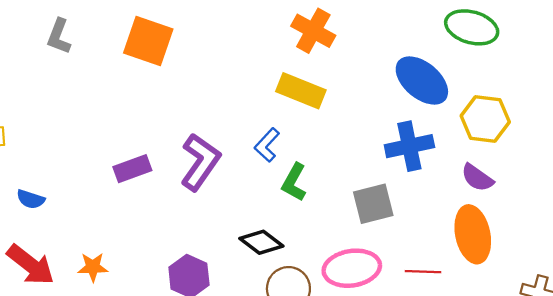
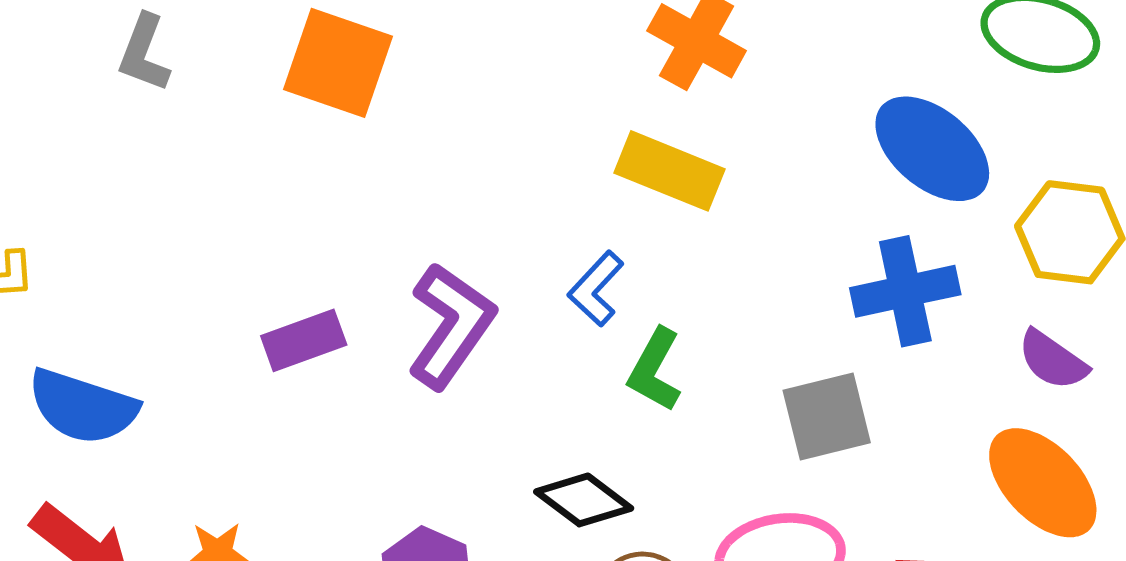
blue semicircle: (31, 199) -> (83, 407), size x1.8
orange ellipse: (473, 234) -> (1043, 483), turned -32

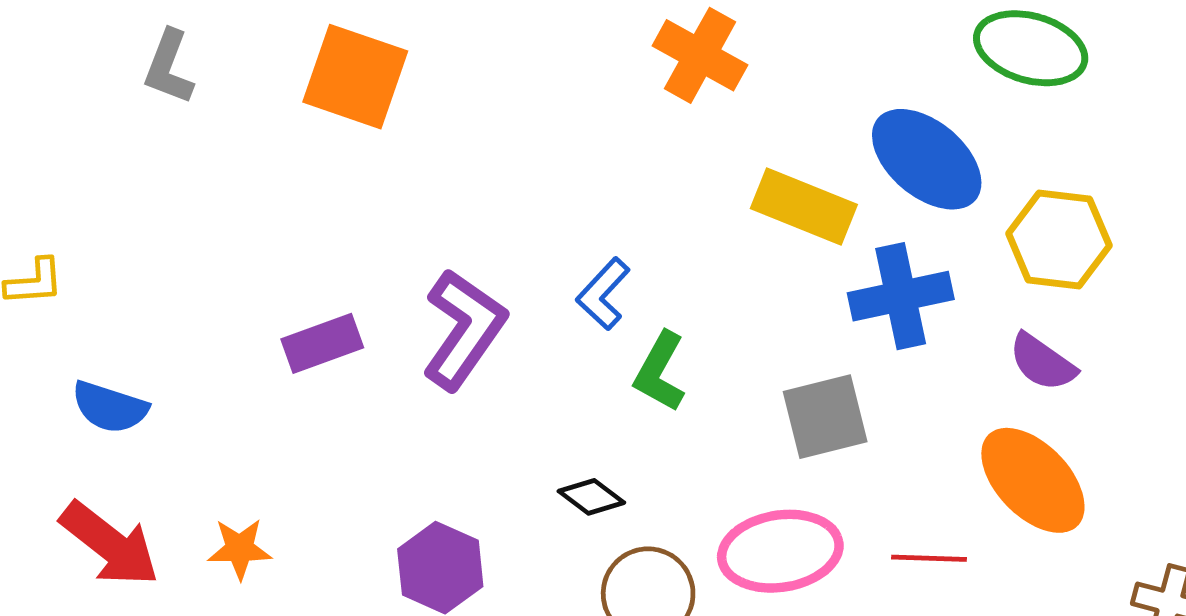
yellow rectangle: (670, 171) -> (804, 206), moved
blue semicircle: (83, 407) -> (110, 407), size x0.7
black diamond: (584, 500) -> (591, 497), size x0.7

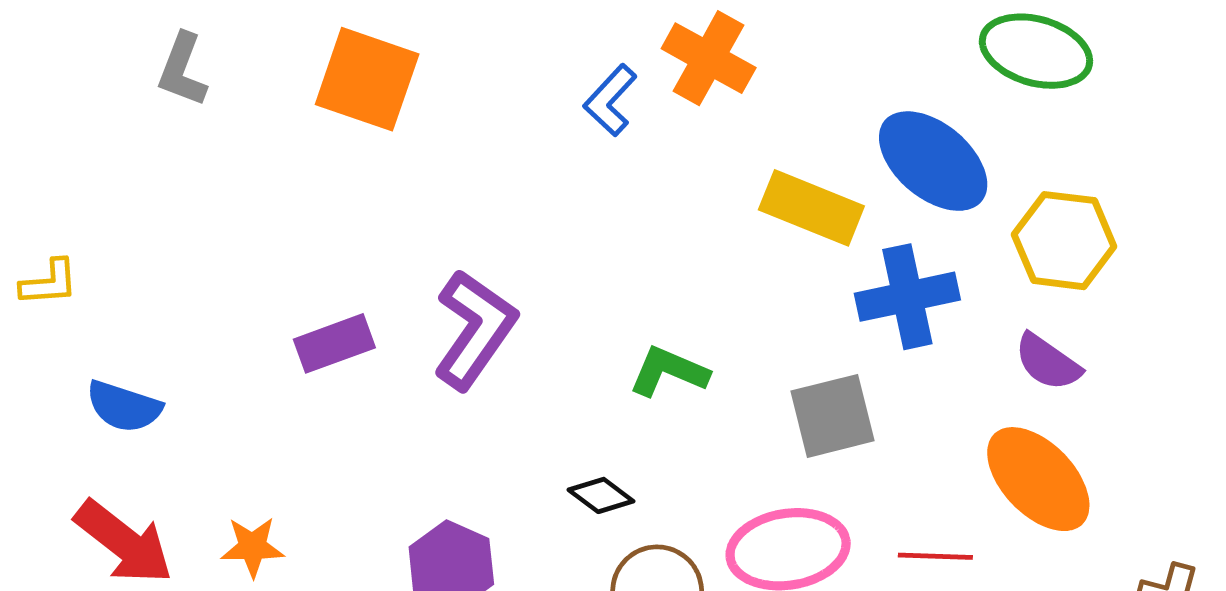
blue L-shape: (603, 294) -> (610, 100), moved
green L-shape: (660, 372) -> (669, 372), turned 84

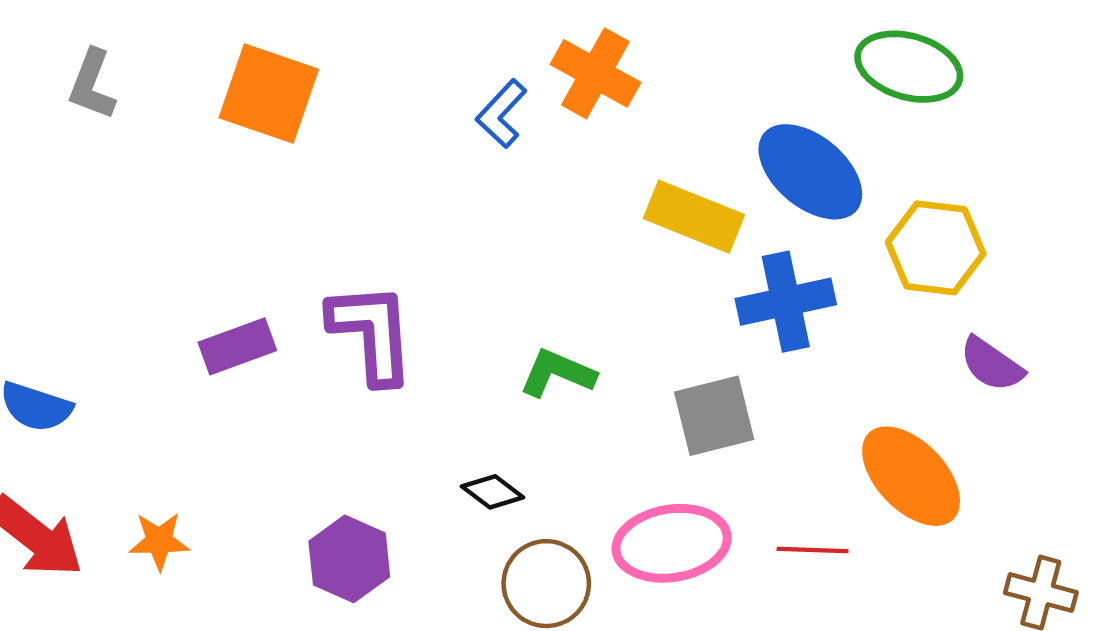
purple L-shape: (475, 329) -> (372, 333), turned -39
purple semicircle: (1048, 362) -> (992, 364), moved

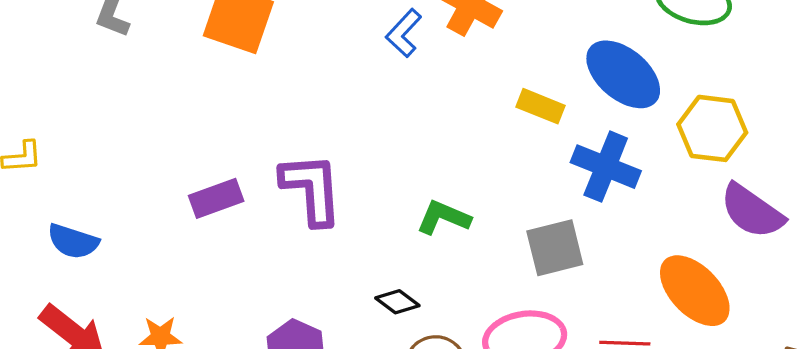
yellow rectangle: (694, 217) -> (541, 106), size x0.7
blue cross: (786, 302) -> (606, 167), turned 34
purple semicircle: (992, 364) -> (752, 211), size x1.4

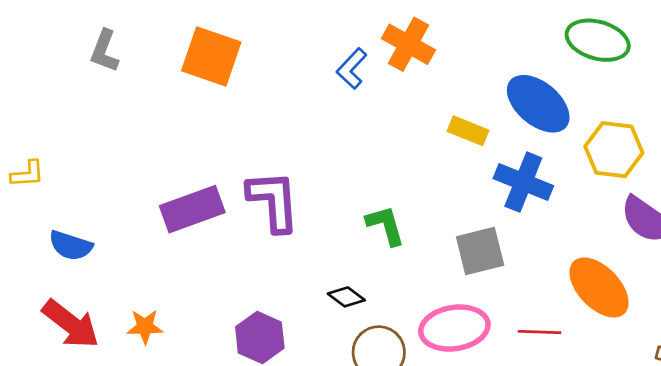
purple rectangle: (216, 198) -> (192, 209), size x1.4
green L-shape: (444, 217) -> (386, 225), turned 51

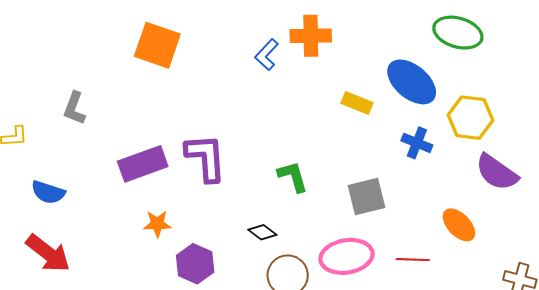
orange cross: (408, 44) -> (311, 36), turned -30
gray L-shape: (104, 51) -> (74, 108), moved
blue cross: (523, 182) -> (417, 143), moved, size x0.7
orange ellipse: (599, 287) -> (459, 225), size x0.7
orange star: (145, 327) -> (157, 224), moved

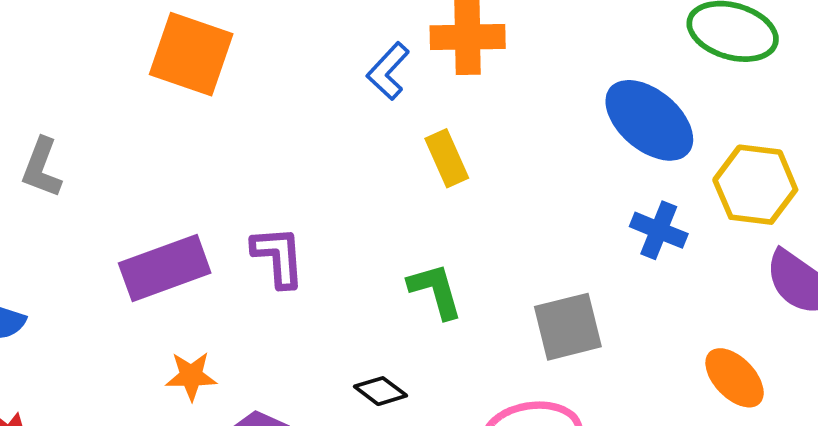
yellow rectangle: (357, 103) -> (447, 158), moved, turned 44
purple L-shape: (206, 158) -> (278, 257), size x0.7

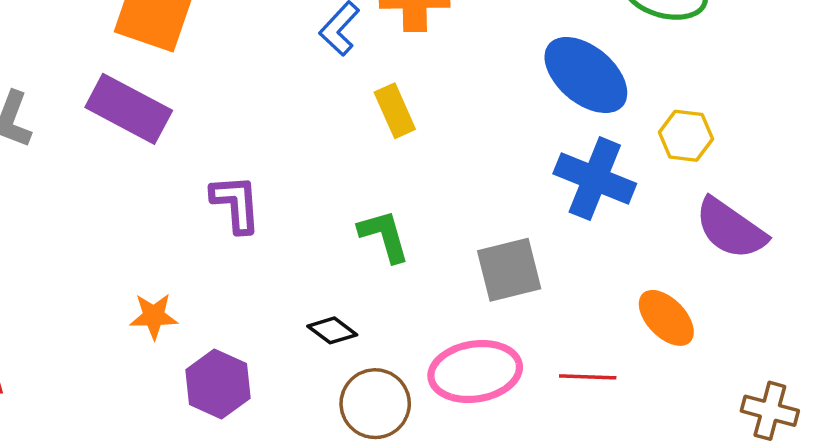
yellow hexagon: (755, 185) -> (686, 136), size x0.7
blue cross: (659, 230) -> (595, 179), size x1.5
purple rectangle: (165, 268) -> (129, 109), moved, turned 48

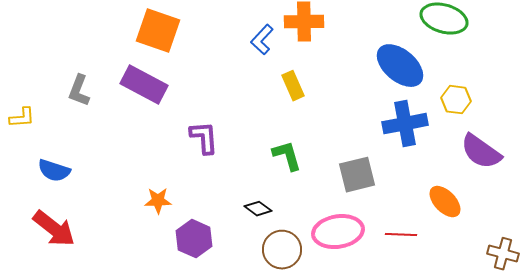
blue cross: (595, 179) -> (405, 124), turned -33

